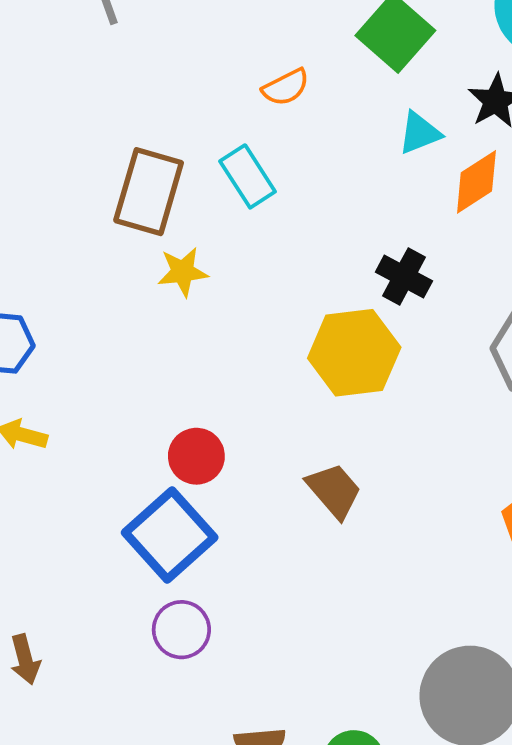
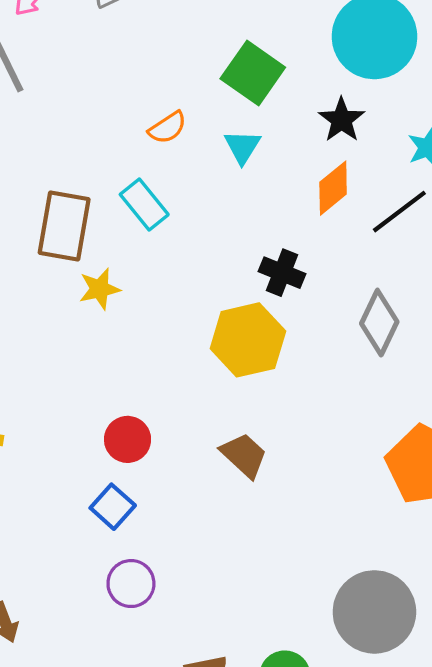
cyan triangle: (420, 133) -> (242, 147), moved, turned -30
blue square: (170, 535) -> (113, 507), size x0.6

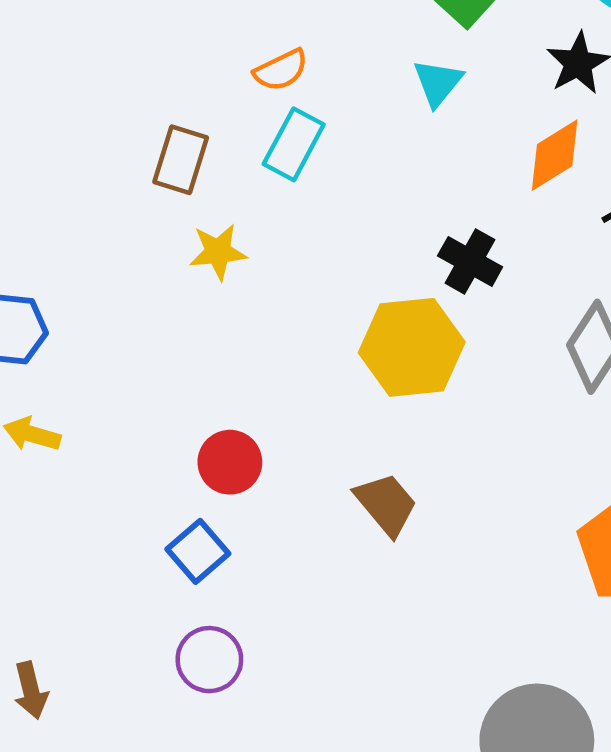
orange semicircle: (168, 128) -> (281, 70), moved
cyan rectangle: (144, 205) -> (294, 144), turned 60
brown rectangle: (64, 226) -> (181, 160), size x0.7

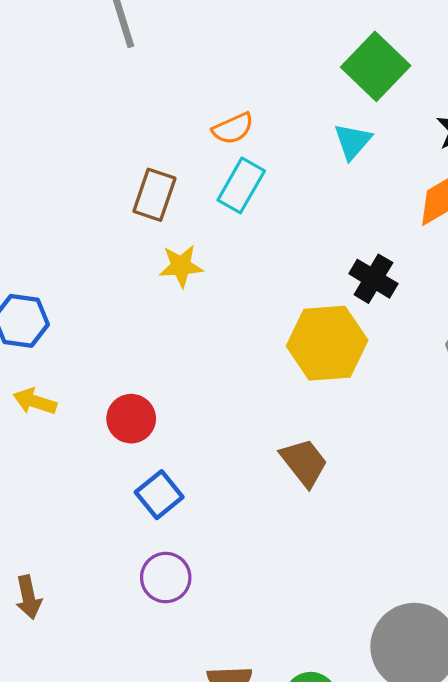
red circle: (230, 462) -> (131, 419), moved

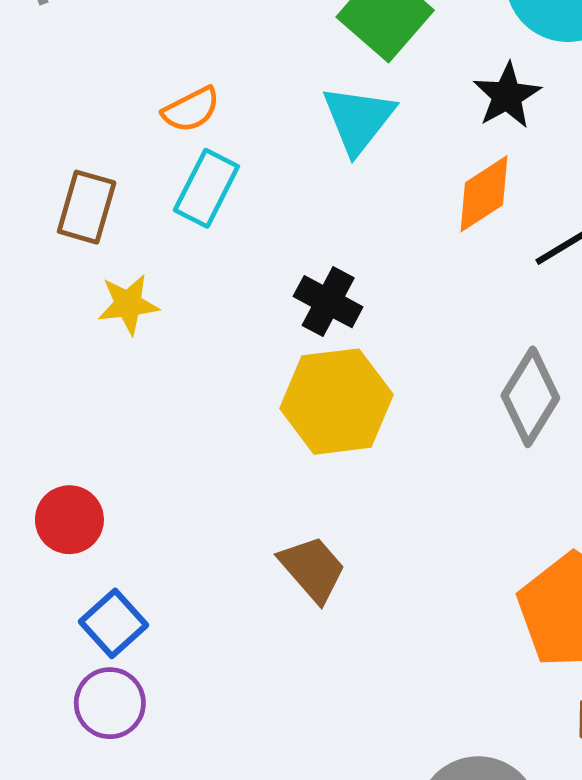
cyan triangle: (353, 141) -> (358, 119), size x1.4
black cross: (373, 279) -> (328, 302), moved
purple circle: (166, 578) -> (110, 703), moved

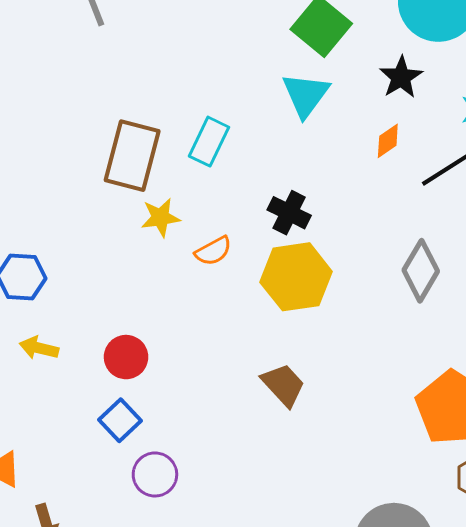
orange semicircle: (191, 110) -> (213, 251), moved
orange diamond: (484, 194) -> (388, 141), size x0.7
brown rectangle: (87, 207) -> (132, 156), size x1.5
blue square: (114, 623) -> (120, 420), moved

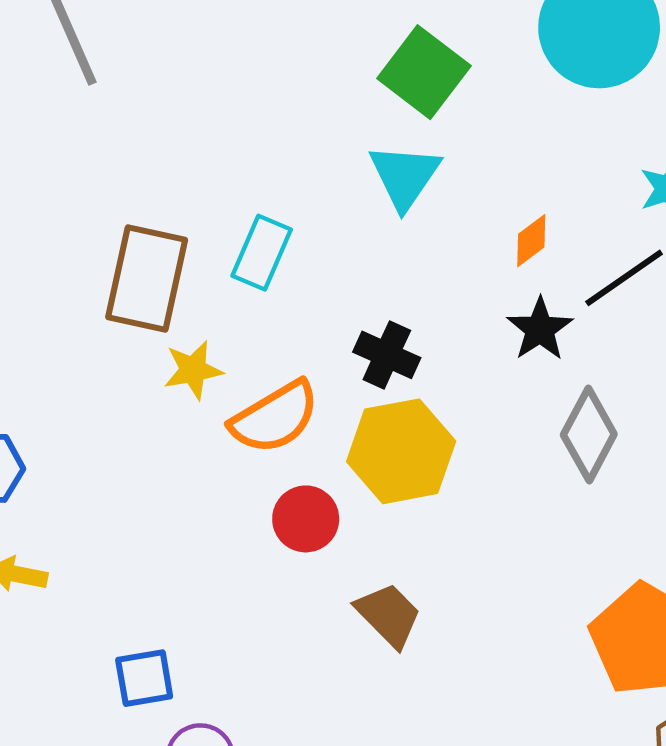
black star: (401, 77) -> (540, 329), moved
orange semicircle: (213, 251) -> (275, 417), size x1.6
red circle: (126, 357) -> (306, 519), moved
blue square: (120, 420) -> (144, 678), turned 36

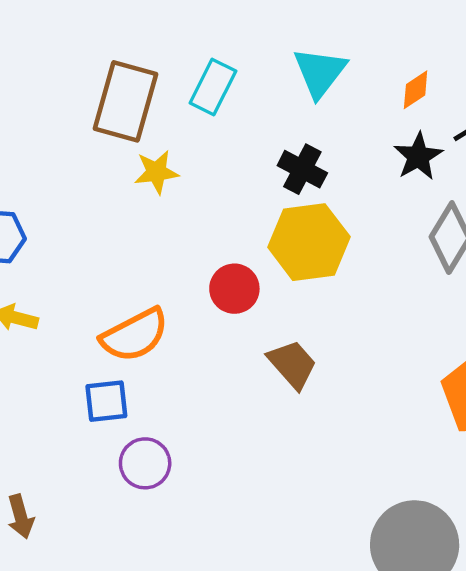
cyan triangle: (405, 176) -> (320, 72), moved
orange semicircle: (275, 417) -> (135, 335), moved

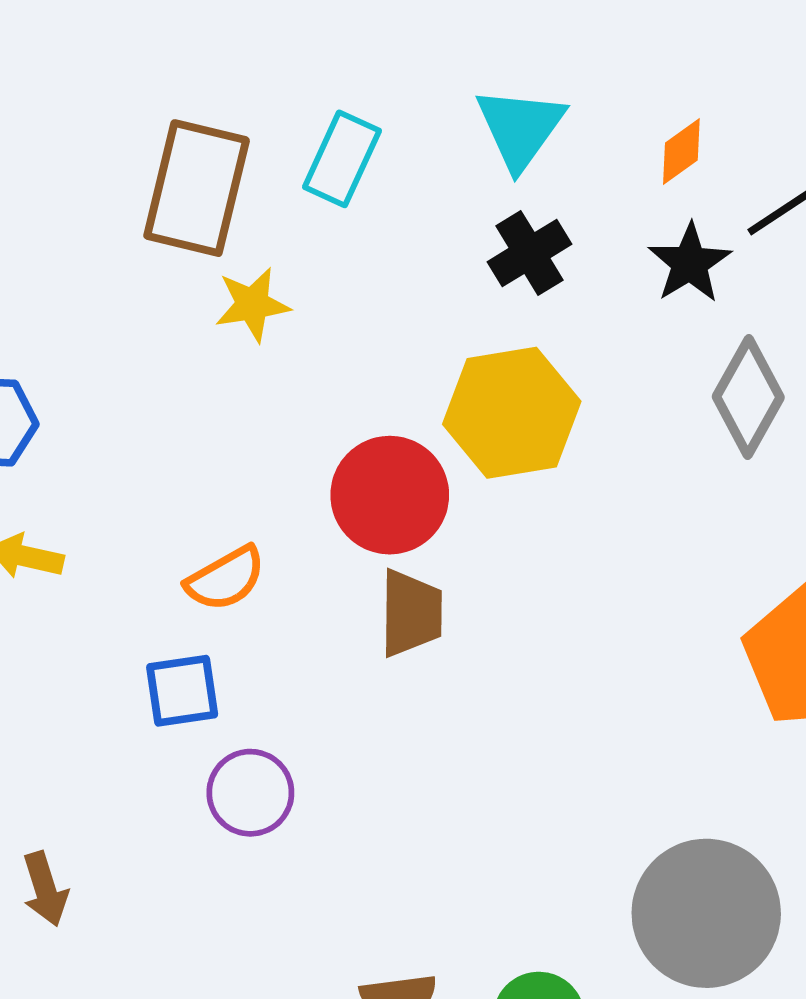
black cross: (302, 169) -> (529, 253), moved, turned 33
red circle: (234, 289) -> (390, 495), size x1.4
orange semicircle: (135, 335) -> (226, 579), size x0.7
brown trapezoid: (292, 364) -> (411, 613), moved, turned 44

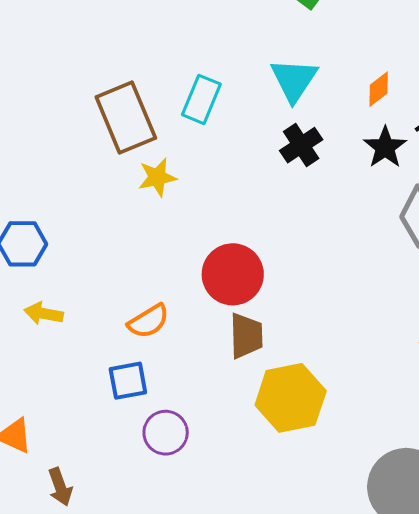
brown rectangle: (197, 188) -> (126, 118), turned -34
yellow hexagon: (512, 413) -> (291, 398), moved

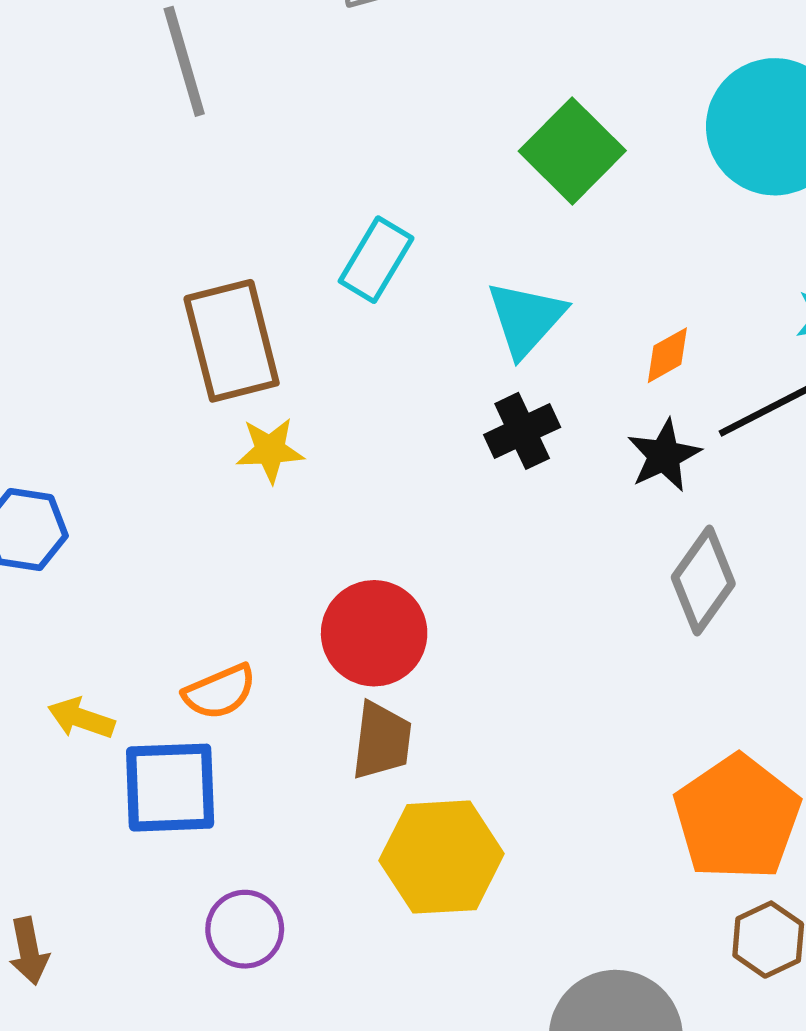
cyan rectangle: (201, 99) -> (376, 260), moved
yellow arrow: (44, 313) -> (81, 718), moved
blue square: (128, 381) -> (170, 788), size x1.5
purple circle: (166, 433) -> (245, 929), moved

